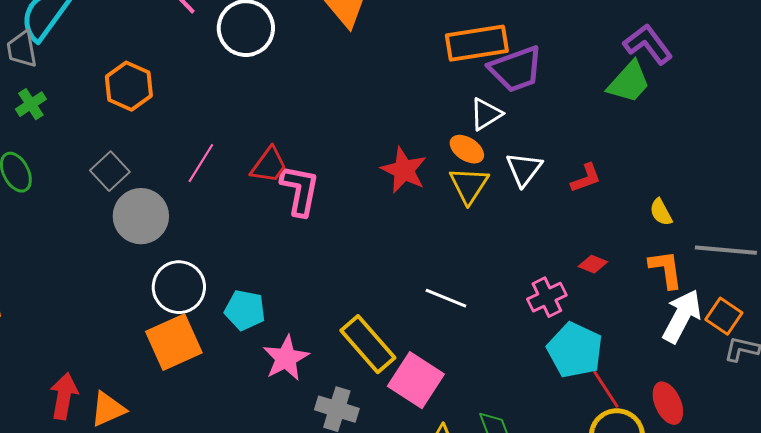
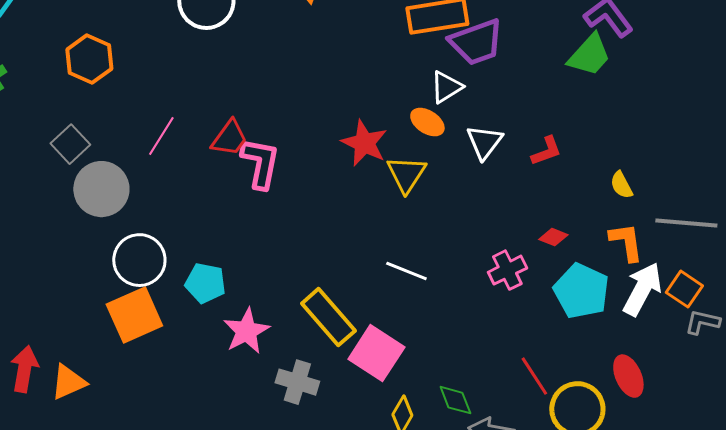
yellow triangle: (469, 185) -> (406, 174), moved
cyan pentagon: (575, 350) -> (581, 291), moved
red line: (606, 389) -> (534, 376), moved

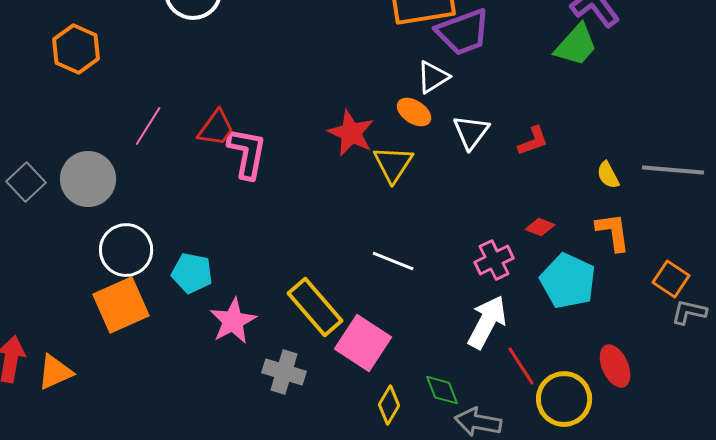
gray square: (70, 144) -> (26, 182), moved
gray line: (686, 223) -> (673, 170), moved
white arrow: (642, 289) -> (487, 322), moved

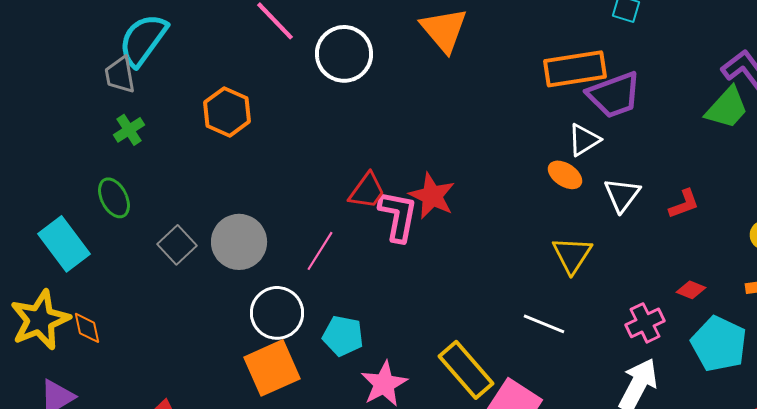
pink line: (148, 126) -> (320, 251), moved
red star: (351, 133) -> (432, 196), moved
yellow triangle: (393, 164) -> (572, 255), moved

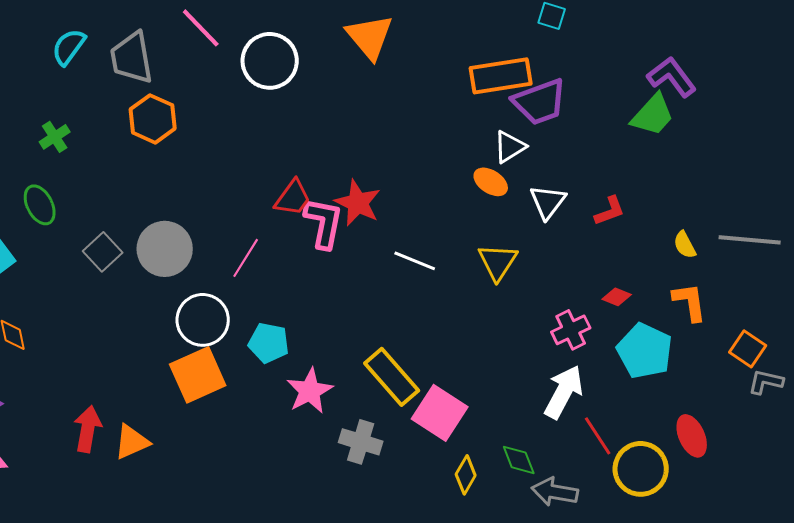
cyan semicircle: (143, 40) -> (69, 47), size x0.7
gray trapezoid: (120, 75) -> (132, 58), moved, size x1.4
white line: (544, 324) -> (415, 261), moved

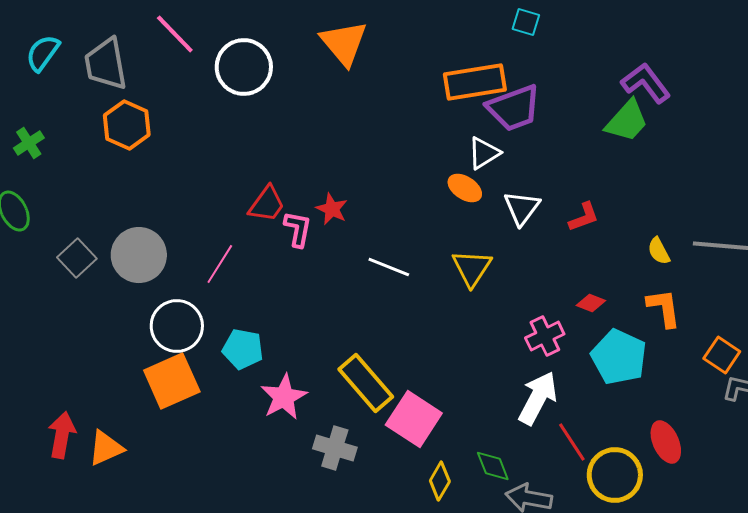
red star: (358, 203) -> (332, 209), size x0.7
pink L-shape: (324, 223) -> (298, 229), size x0.7

